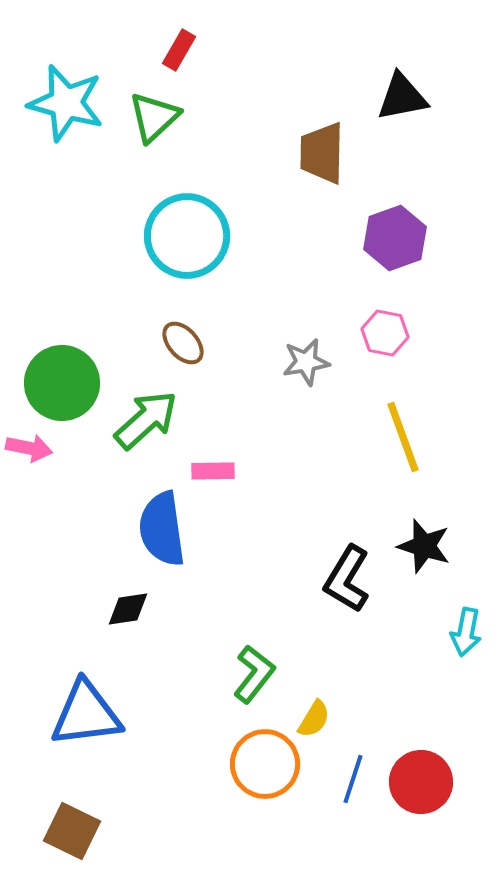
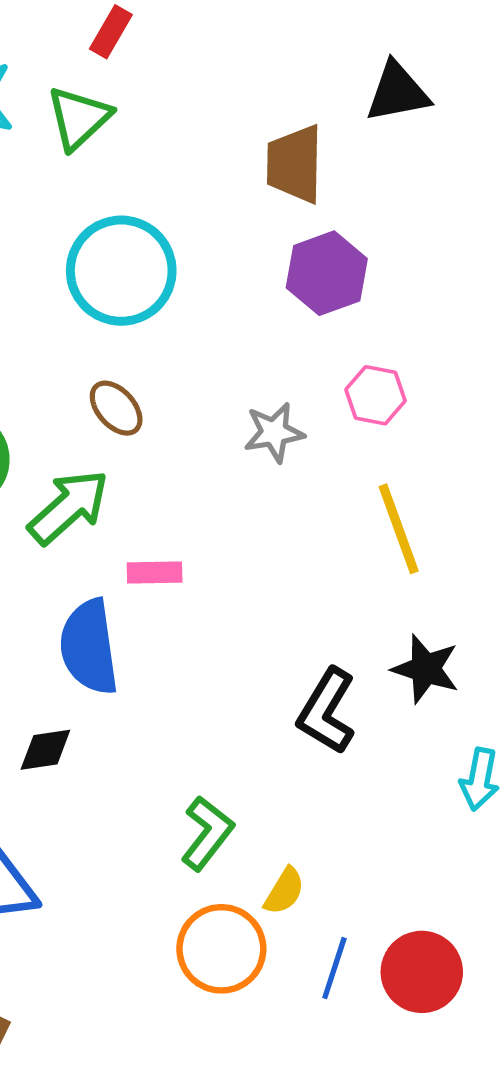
purple hexagon: (395, 238) -> (327, 273), moved

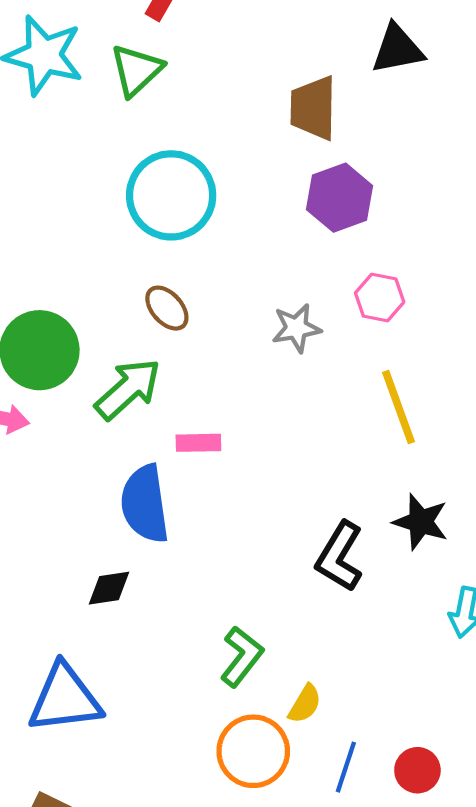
red circle: (422, 972) -> (417, 770), size x0.7

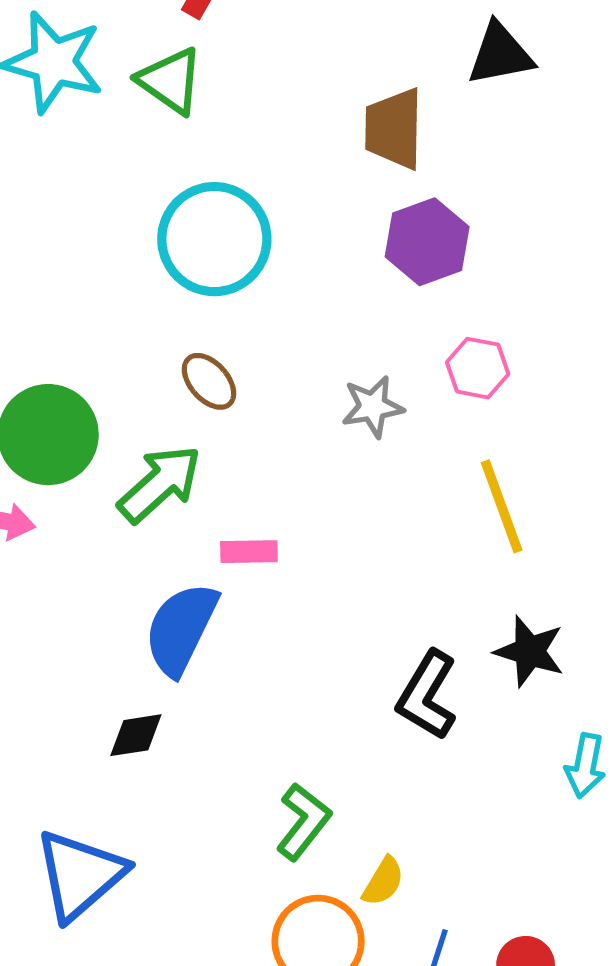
green triangle: (136, 70) -> (170, 81), turned -42
blue semicircle: (145, 504) -> (181, 629), turned 34
blue triangle: (65, 699) -> (80, 875), turned -34

